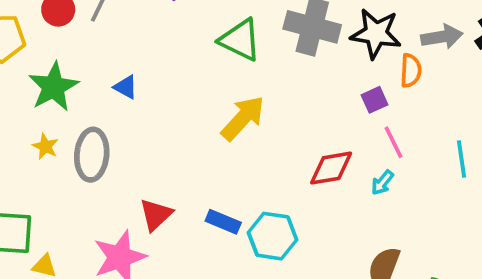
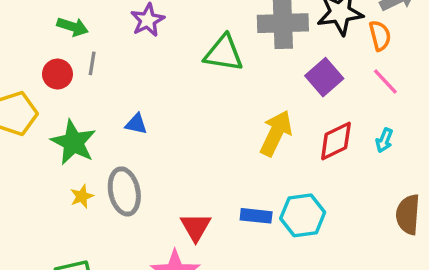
purple square: (375, 100) -> (324, 77), moved, size x1.5
yellow arrow: (243, 118) -> (276, 133), moved
pink line: (393, 142) -> (385, 81), moved
yellow star: (45, 146) -> (82, 196), turned -30

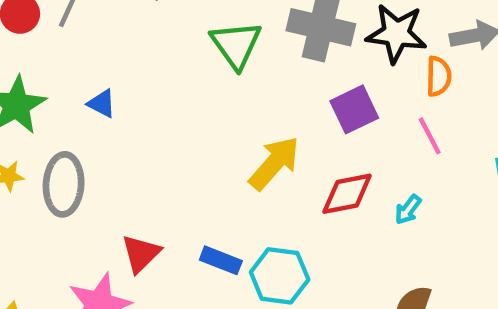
green triangle: (224, 53) -> (236, 45), turned 30

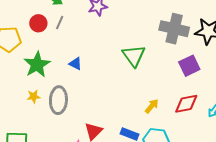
green triangle: (236, 45) -> (134, 56), moved
yellow arrow: (274, 163) -> (152, 106), moved, size x0.6

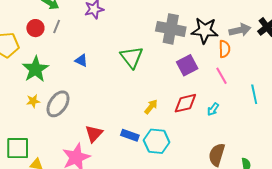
blue triangle: (75, 64) -> (81, 60), moved
gray ellipse: (58, 100) -> (58, 104), turned 32

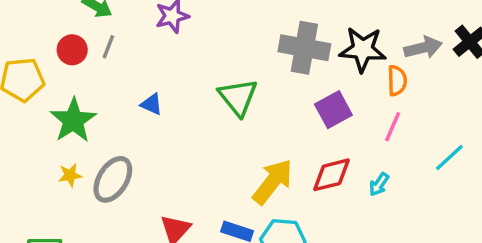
pink line: (221, 76) -> (393, 127), turned 54
cyan line: (254, 94) -> (449, 158), turned 60
yellow arrow: (151, 107) -> (273, 182), size x1.8

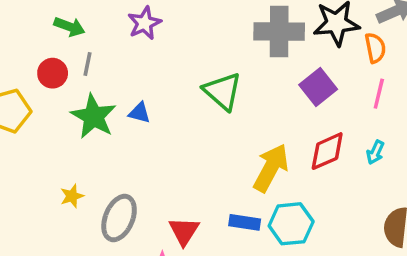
green star: (73, 120) -> (94, 116), moved
gray ellipse: (113, 179) -> (119, 218), moved

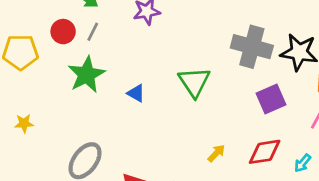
blue triangle: (139, 113) -> (136, 93), moved
yellow arrow: (271, 168) -> (216, 153), size x0.5
yellow star: (72, 196) -> (24, 123), moved

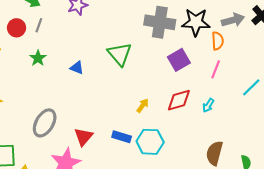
green star: (86, 75) -> (38, 58), size x0.6

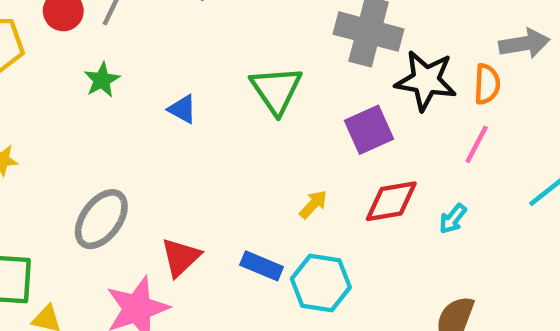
black star: (196, 22) -> (426, 80), moved
purple square: (179, 60) -> (369, 130), moved

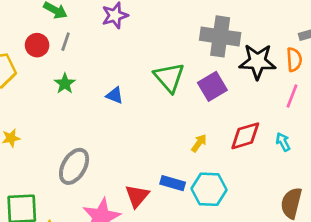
purple square: (369, 130) -> (212, 86), moved
cyan arrow: (453, 219) -> (283, 142), turned 120
red triangle: (181, 257) -> (137, 196), moved

